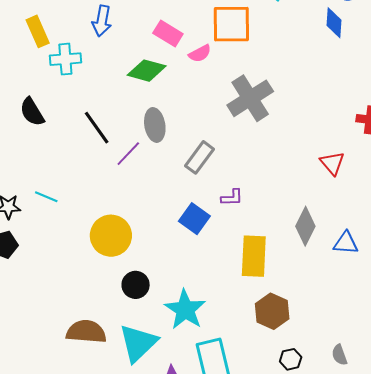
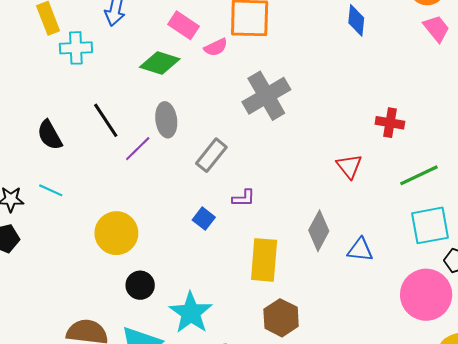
black semicircle: (32, 112) -> (50, 135), moved
blue square: (194, 219) -> (204, 219), size x0.7

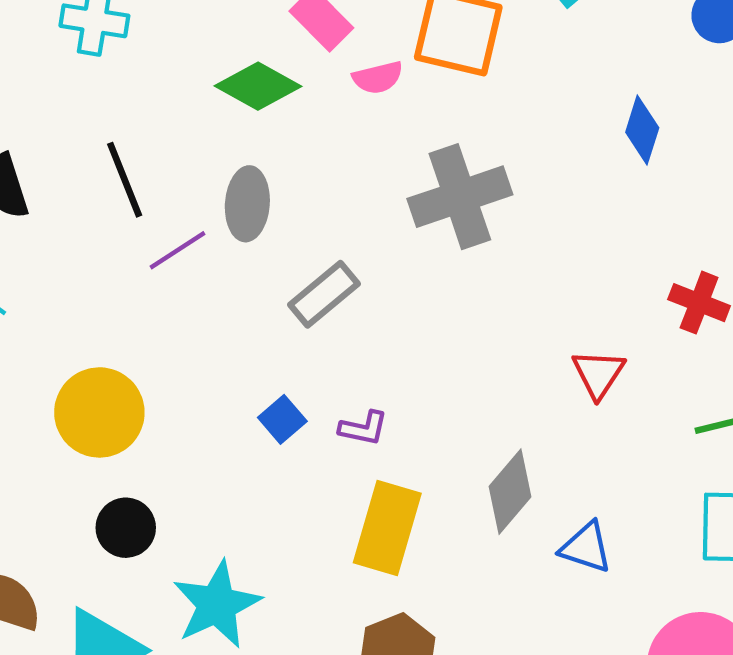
blue diamond: (356, 20) -> (642, 130), moved
purple L-shape: (244, 198) -> (363, 428), moved

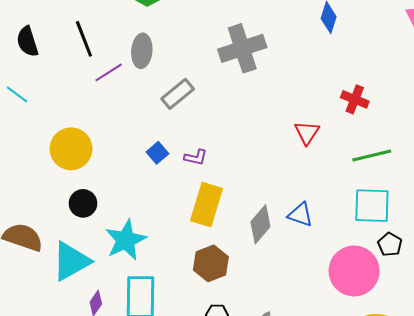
gray diamond: (510, 492) -> (260, 224), moved

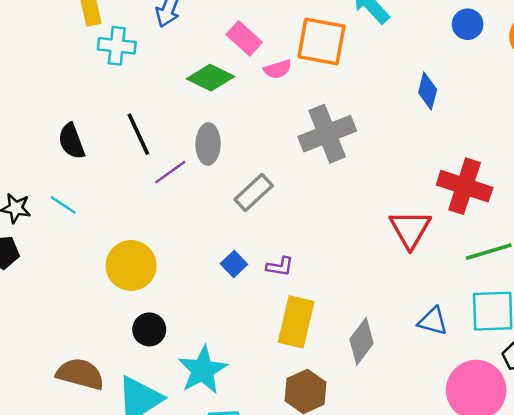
red cross: (355, 99) -> (465, 186), size x1.6
red triangle: (307, 133) -> (410, 229), size x1.4
blue triangle: (300, 215) -> (433, 321), moved

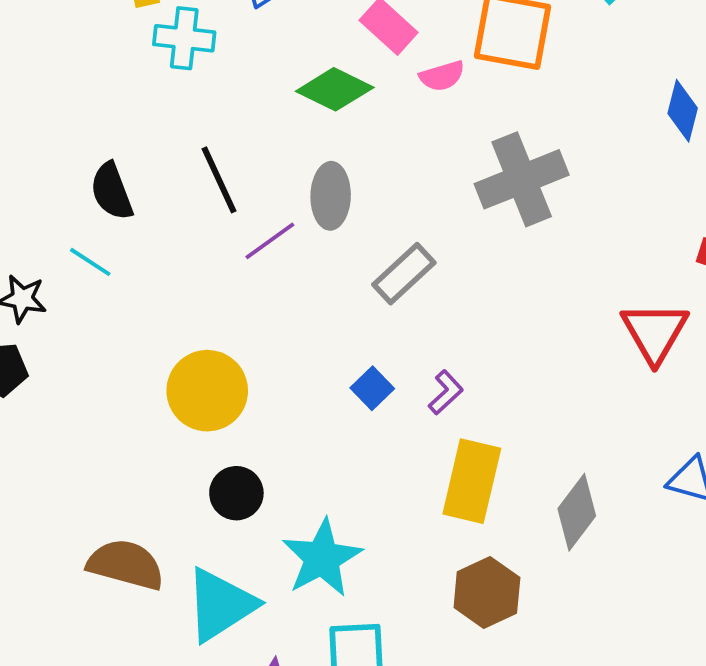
cyan line: (63, 205) -> (90, 262), moved
purple L-shape: (280, 267) -> (446, 392), turned -52

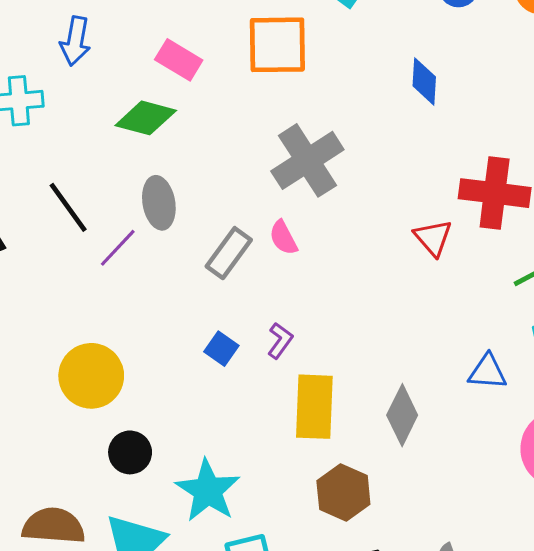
pink semicircle: (442, 76) -> (283, 238), moved, turned 90
red triangle: (655, 332) -> (433, 238), moved, size x0.7

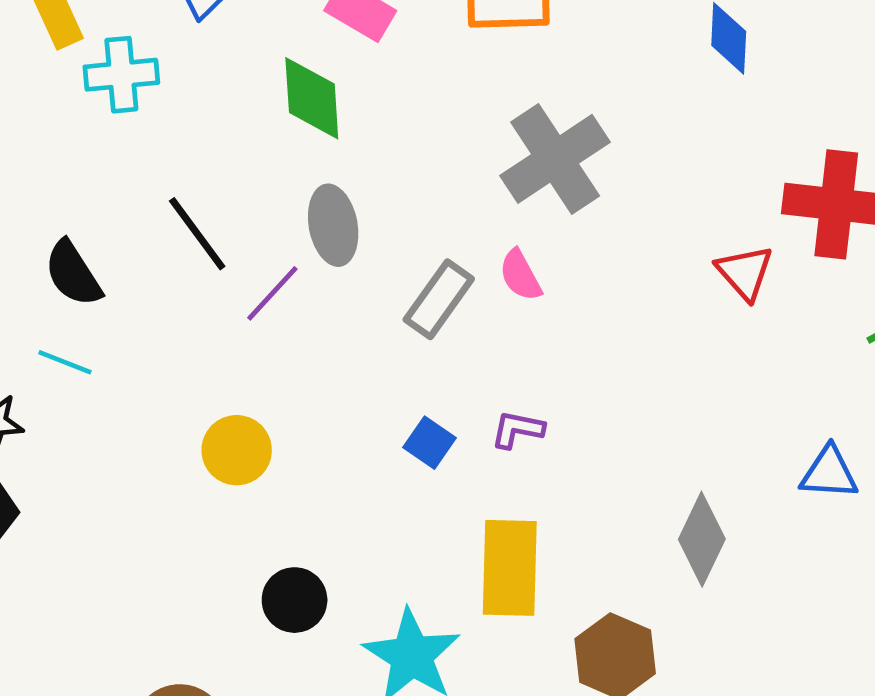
green diamond: (146, 118) -> (312, 98), turned 72
purple L-shape: (280, 341) -> (517, 429), turned -114
yellow circle: (91, 376) -> (237, 450), moved, size x0.7
yellow rectangle: (314, 407) -> (510, 568), moved

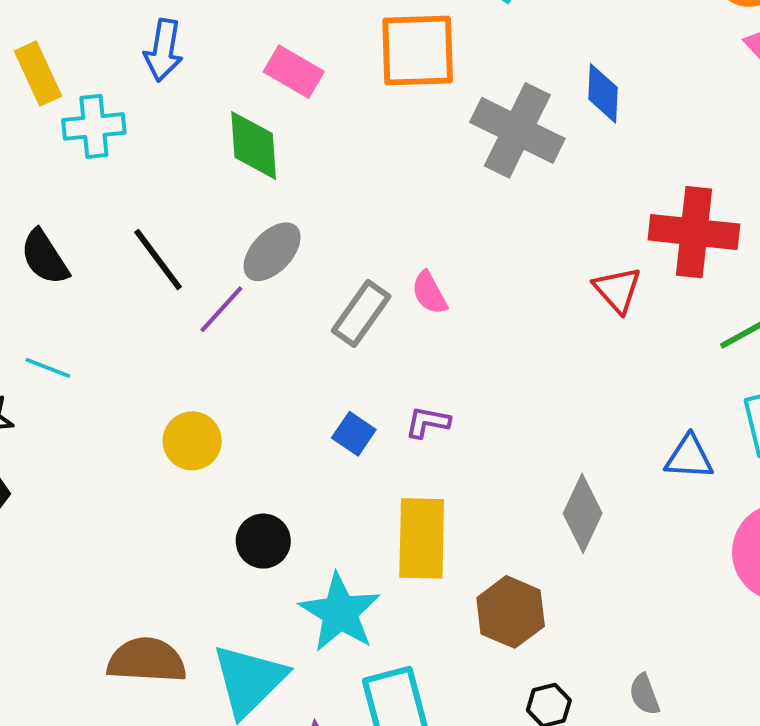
gray cross: (555, 159) -> (517, 130), moved, turned -30
gray ellipse: (333, 225) -> (272, 252), turned 54
black semicircle: (73, 274) -> (45, 257), moved
black circle: (295, 600) -> (263, 541), moved

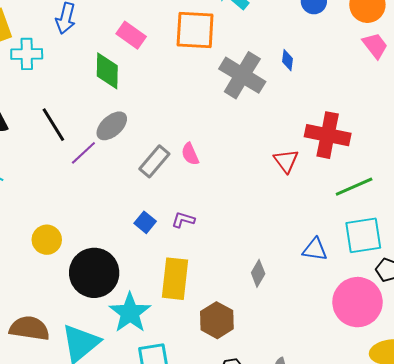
blue diamond: (603, 93) -> (288, 60), size x0.7
yellow circle: (192, 441) -> (47, 240), moved
gray diamond: (583, 513) -> (258, 273), size x0.7
black circle: (263, 541) -> (94, 273), size x1.8

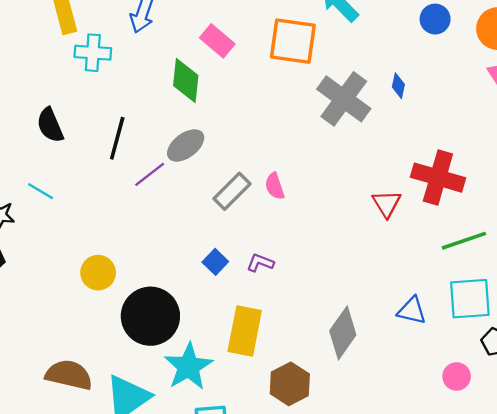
black line: (53, 125) -> (117, 138), turned 42
gray diamond: (258, 273) -> (343, 333), size x1.6
pink circle: (358, 302) -> (457, 376), size x0.5

